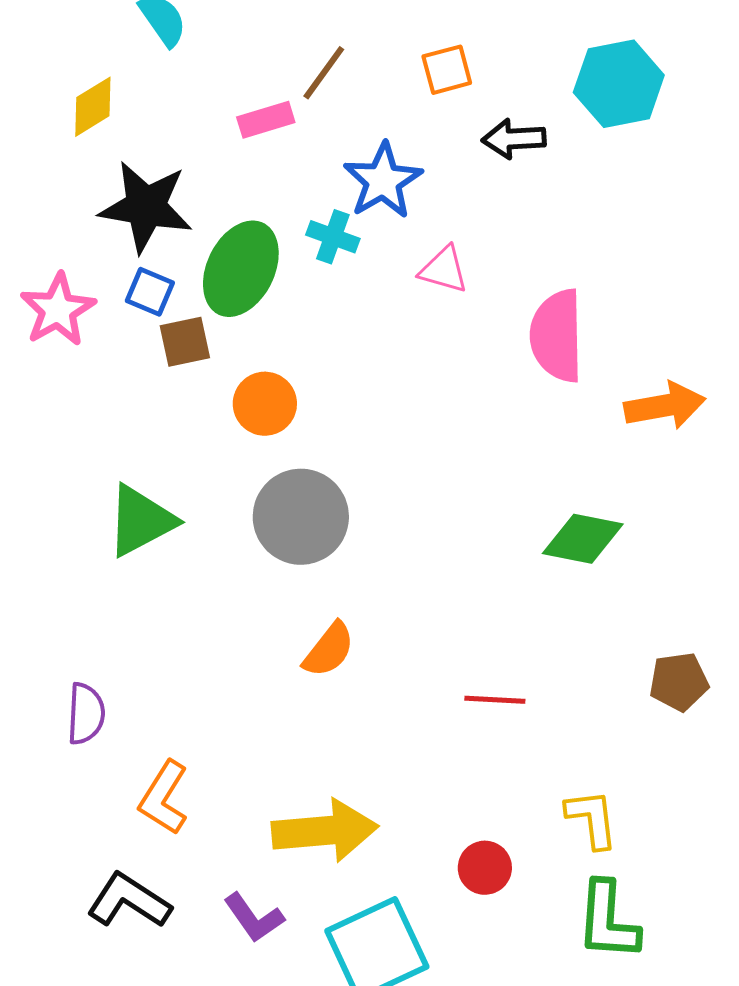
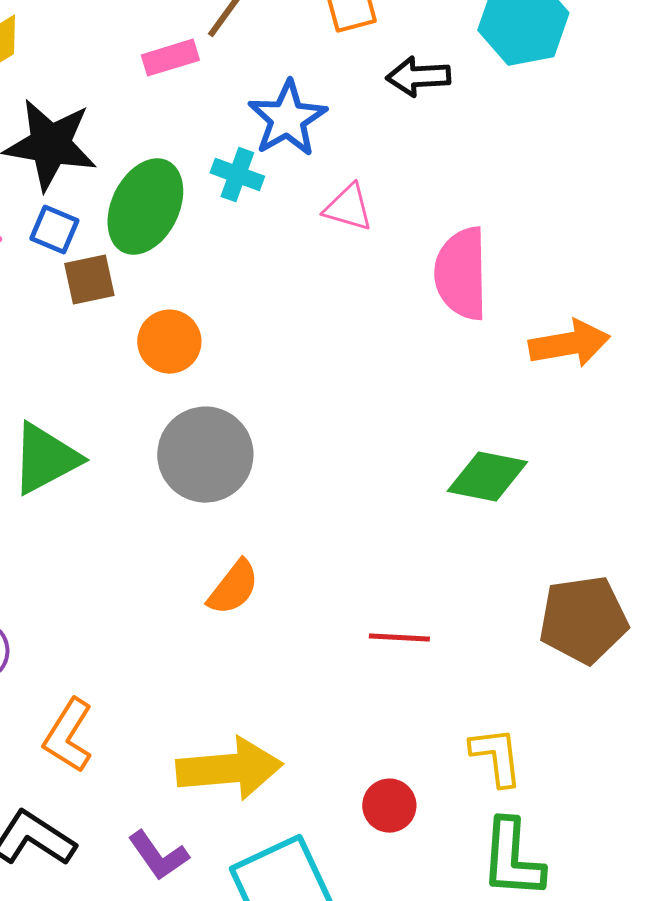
brown pentagon: (679, 682) -> (583, 620), size x1.5

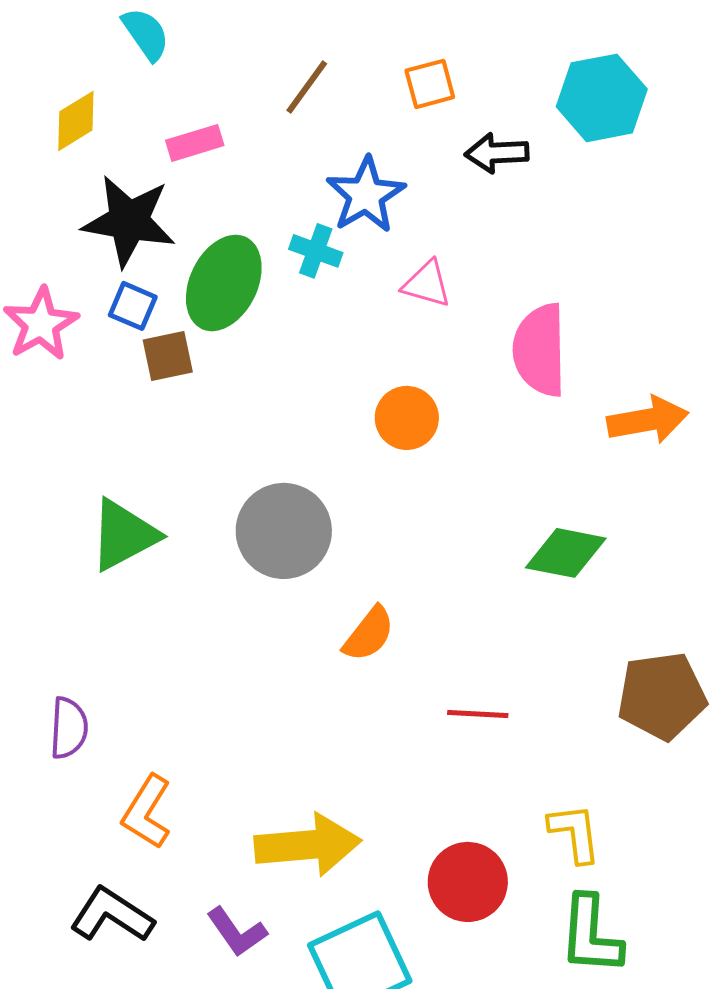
pink rectangle: (170, 58) -> (195, 143), moved
orange circle: (169, 342) -> (407, 418), moved
orange semicircle: (233, 588) -> (369, 634), moved
red circle: (389, 806) -> (468, 882), size x1.5

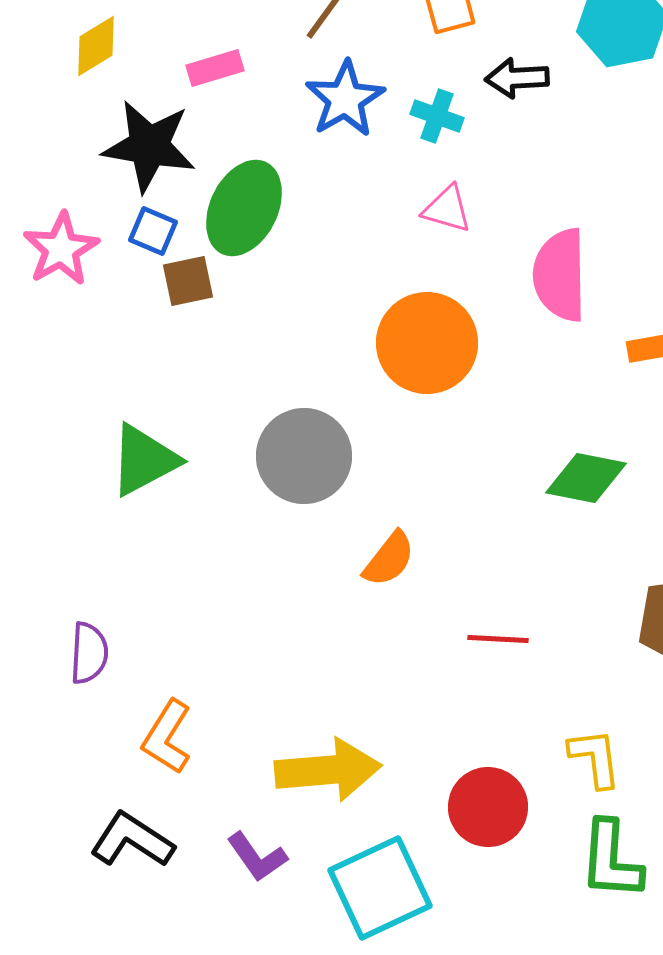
blue star: (366, 195) -> (345, 99), moved
cyan cross: (316, 251) -> (437, 116), moved
orange circle: (407, 418) -> (427, 343), size x1.6

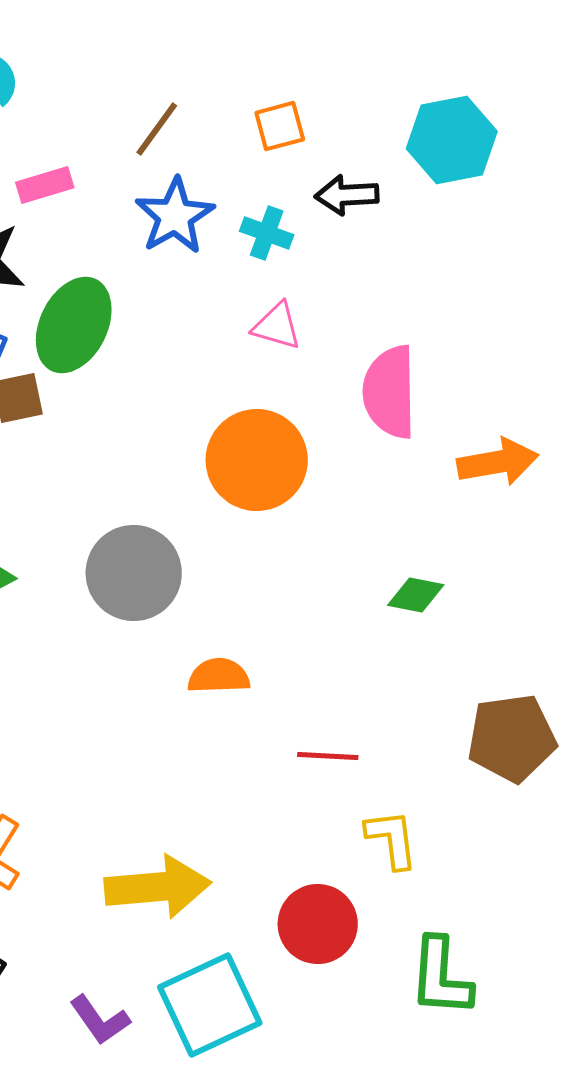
green diamond: (586, 478) -> (416, 595), size x0.7
orange semicircle: (389, 559) -> (219, 676), turned -130
yellow L-shape: (595, 758) -> (392, 839), moved
purple L-shape: (257, 857) -> (100, 1020), moved

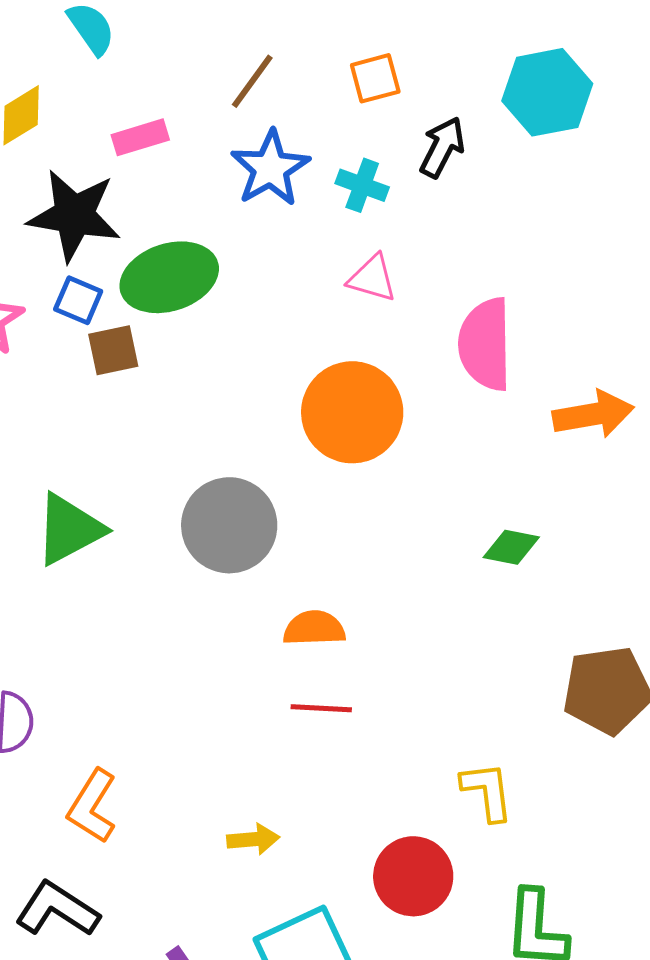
black arrow: (347, 195) -> (442, 147), turned 120
green ellipse: (74, 325) -> (169, 277), turned 46
red line: (328, 756) -> (321, 708), moved
yellow arrow: (158, 887) -> (253, 839), size x0.5

